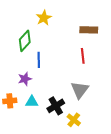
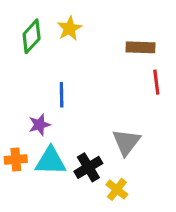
green diamond: (25, 41) -> (32, 36), moved
red line: (83, 56) -> (156, 82), moved
cyan triangle: (32, 102) -> (51, 161), size x1.5

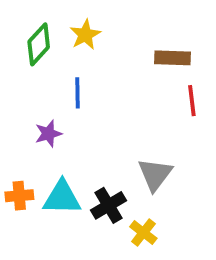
blue line: (62, 95) -> (77, 93), moved
purple star: (39, 125) -> (48, 134), moved

